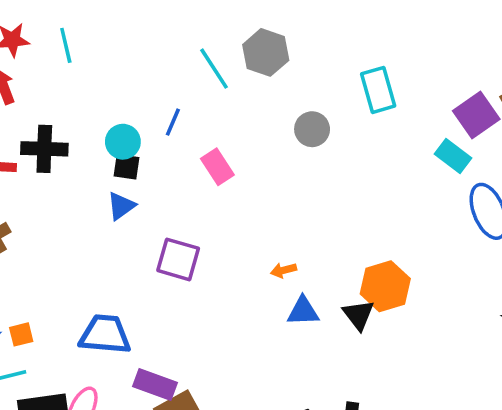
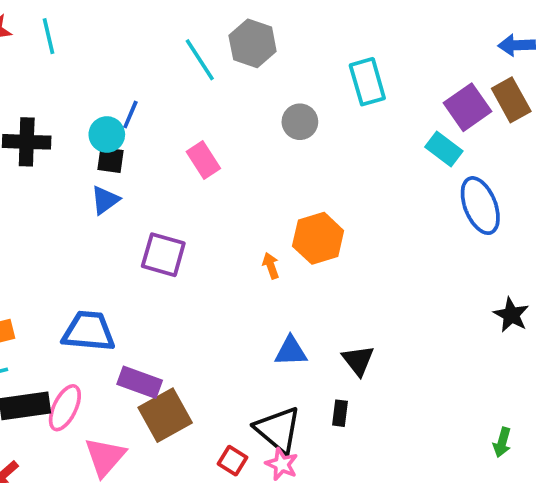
blue line: (173, 122) -> (130, 114), moved
orange arrow: (283, 270) -> (271, 266), turned 85
orange hexagon: (385, 286) -> (318, 238), moved
blue triangle: (303, 311) -> (291, 351), moved
black triangle: (358, 315) -> (358, 360), moved

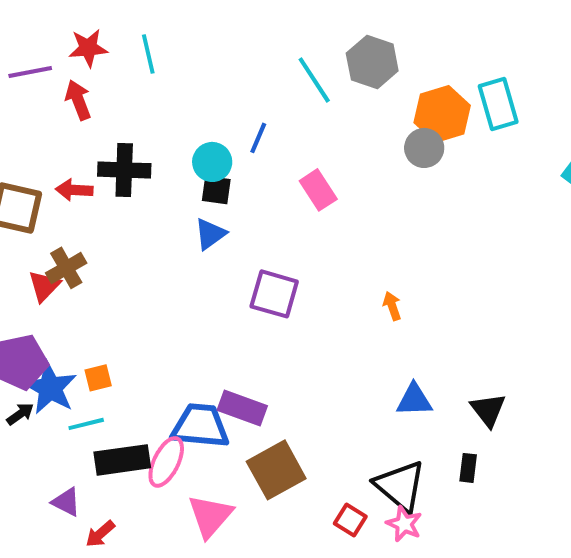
blue line: (130, 114) -> (258, 138), moved
orange hexagon: (318, 238) -> (442, 114), moved
blue trapezoid: (89, 331) -> (200, 426), moved
purple rectangle: (140, 382) -> (242, 408), moved

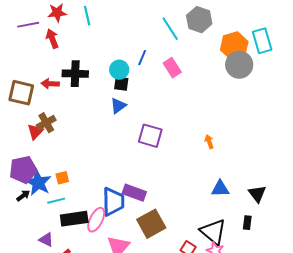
gray circle: (424, 148) -> (239, 65), moved, size x1.4
pink rectangle: (318, 190) -> (172, 68), moved
blue trapezoid: (200, 426) -> (113, 202), turned 84

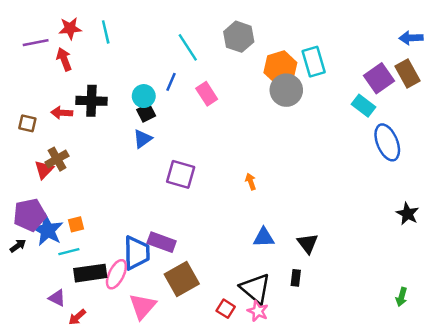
cyan line: (170, 29) -> (188, 47), moved
black square: (121, 84) -> (146, 113), turned -35
brown square: (21, 93) -> (27, 123), size x0.6
black arrow: (23, 196) -> (18, 246), moved

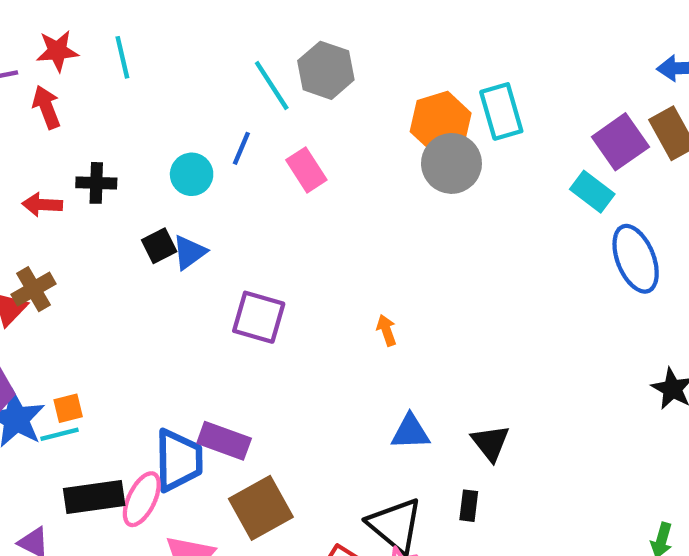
gray hexagon: (239, 37) -> (326, 70), moved
black cross: (91, 101) -> (96, 183), size x0.7
black square: (146, 113) -> (159, 246), moved
cyan line: (69, 252) -> (59, 434), moved

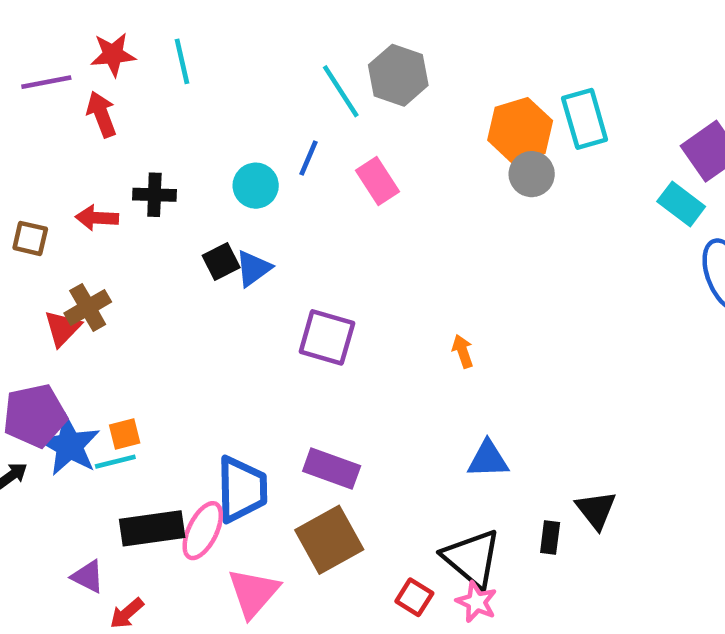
gray circle: (451, 163) -> (532, 174), size x0.7
purple rectangle: (224, 441) -> (332, 469), moved
black triangle: (490, 443) -> (596, 510), moved

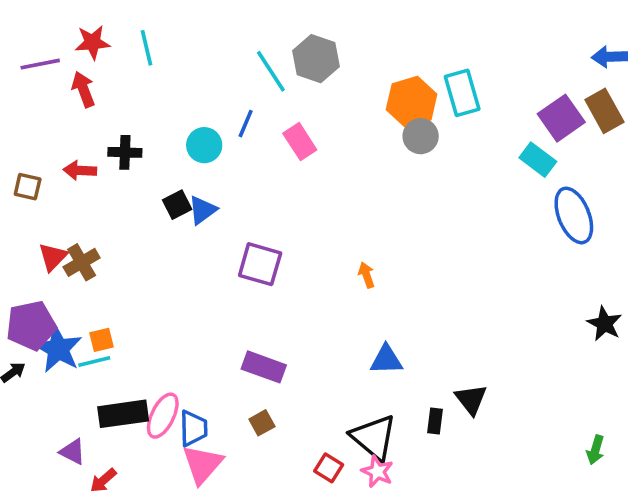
brown cross: (88, 308) -> (82, 262), moved
blue trapezoid: (242, 489) -> (193, 428), moved, size x0.7
brown square: (329, 540) -> (262, 423), size x0.5

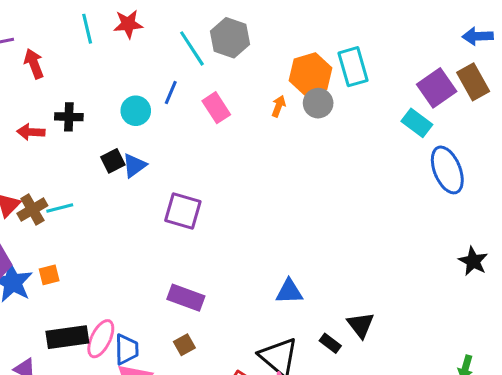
red star: (92, 42) -> (128, 24), moved
orange arrow: (366, 275) -> (279, 106), moved, turned 40
cyan line: (94, 362) -> (60, 208), moved
black rectangle: (435, 421) -> (330, 343), turned -60

